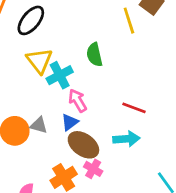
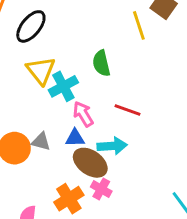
red line: (134, 108) -> (128, 110), moved
blue triangle: (70, 122) -> (75, 138), turned 36
cyan arrow: (126, 139) -> (112, 146), moved

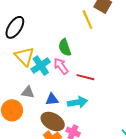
pink arrow: (83, 114) -> (61, 66), moved
gray triangle: (41, 142) -> (28, 92), moved
brown ellipse: (90, 163) -> (53, 121), moved

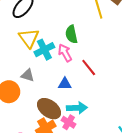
red line: (85, 77) -> (89, 68), turned 30
blue triangle: (52, 99) -> (65, 84), moved
cyan arrow: (77, 102) -> (77, 108), moved

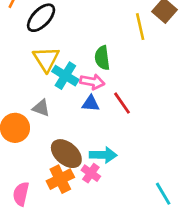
cyan cross: (44, 50) -> (65, 76), turned -36
pink arrow: (65, 53) -> (92, 82), turned 126
blue triangle: (65, 84) -> (91, 103), moved

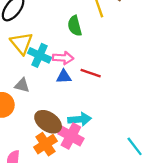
green semicircle: (102, 58) -> (75, 26), moved
red line: (122, 103) -> (91, 73), turned -30
pink cross: (91, 173) -> (71, 136), size x1.5

